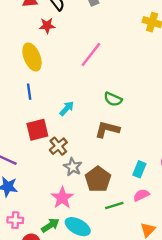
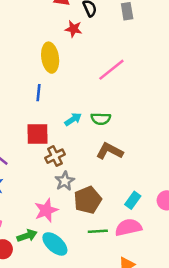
green semicircle: (113, 99) -> (101, 119), moved, turned -36
pink semicircle: (141, 195) -> (128, 227), size x1.5

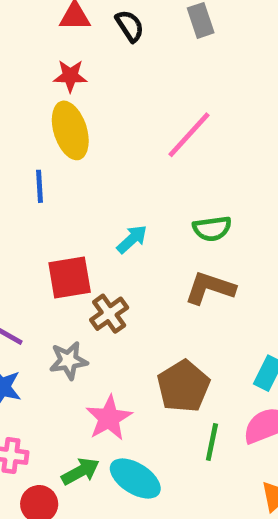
red star: (74, 29) -> (70, 76), moved
blue line: (39, 93) -> (40, 186), moved
green semicircle: (101, 119) -> (212, 229), moved
gray star: (65, 181) -> (68, 361), moved, turned 30
green line: (98, 231) -> (212, 442), turned -66

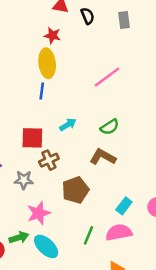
blue line: (40, 186) -> (42, 91), moved
green semicircle: (212, 229) -> (110, 127), turned -36
brown pentagon: (183, 386) -> (75, 190), moved

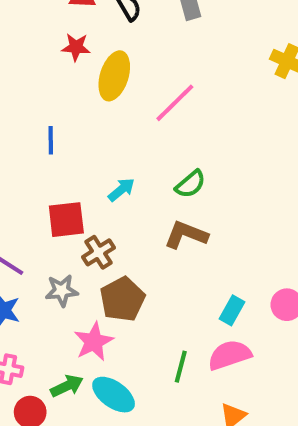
yellow ellipse: (47, 63) -> (114, 76), moved, turned 32
blue line: (42, 91) -> (51, 140), moved
brown pentagon: (75, 190) -> (122, 299), moved

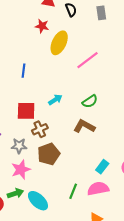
pink star: (94, 342) -> (21, 170), moved

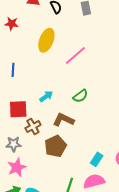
red star: (42, 26) -> (12, 24), moved
brown L-shape: (84, 126) -> (63, 120), moved
brown pentagon: (49, 154) -> (55, 146), moved

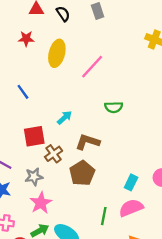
red star: (12, 24) -> (26, 39), moved
blue line: (13, 70) -> (23, 92), turned -32
green semicircle: (80, 96) -> (114, 107), moved, turned 42

